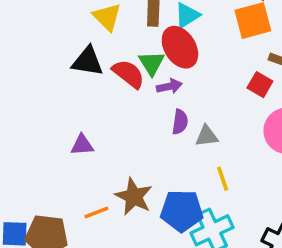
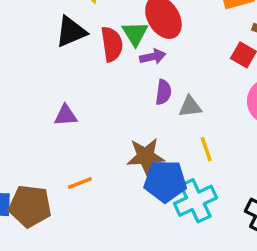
black triangle: (88, 61) -> (71, 32), turned -32
red semicircle: (128, 74) -> (112, 44), turned 44
brown star: (134, 197) -> (146, 156), moved, turned -30

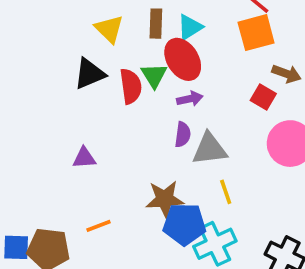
purple arrow: (153, 57) -> (190, 99), moved
gray triangle: (190, 106) -> (210, 149), size x1.5

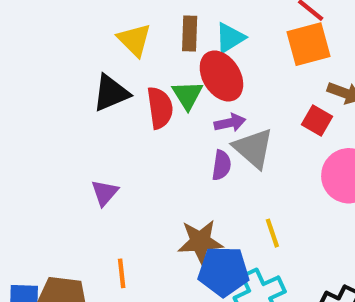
gray triangle: (210, 149) -> (253, 148), moved, turned 48
purple triangle: (84, 158) -> (105, 193), turned -45
orange line: (99, 226) -> (122, 273), turned -75

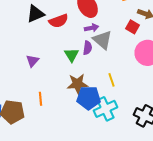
green triangle: (187, 95) -> (72, 55), moved
red semicircle: (160, 108) -> (59, 21), turned 78

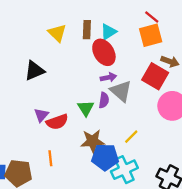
black triangle: (36, 14) -> (34, 71), moved
red semicircle: (59, 21) -> (57, 122), moved
red square: (133, 27) -> (155, 76), size x1.6
yellow line: (112, 80) -> (131, 137), turned 64

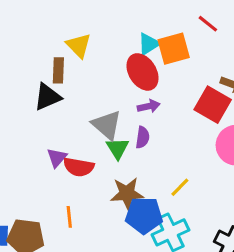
brown rectangle: (87, 30) -> (58, 70), moved
orange square: (151, 35) -> (174, 49), moved
gray triangle: (121, 91) -> (107, 125), moved
red semicircle: (57, 122) -> (79, 167), turned 30

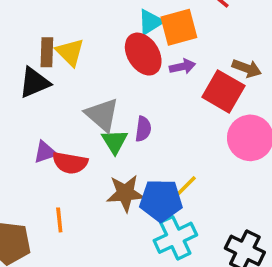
yellow triangle: (79, 45) -> (70, 52), moved
purple arrow: (149, 106) -> (182, 67), moved
purple triangle: (57, 158) -> (45, 152), turned 30
blue pentagon: (144, 215) -> (161, 200), moved

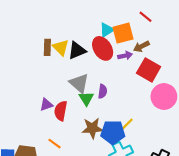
brown arrow: (247, 68) -> (141, 46), moved, turned 133
black triangle: (34, 83) -> (77, 50), moved
red semicircle: (70, 163) -> (61, 111), turned 90
orange line: (59, 220) -> (55, 144), turned -48

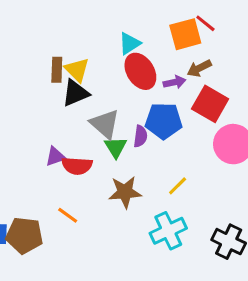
cyan triangle: (107, 30) -> (130, 43), moved
orange square: (123, 33) -> (185, 34), moved
black triangle: (77, 50) -> (75, 93), moved
red semicircle: (61, 111) -> (77, 166), turned -96
blue pentagon: (113, 132) -> (164, 121), moved

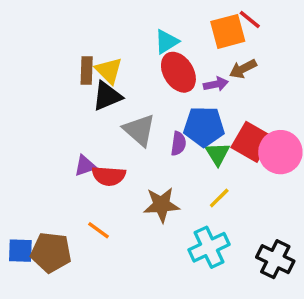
red square: (210, 104) -> (251, 142), moved
green triangle: (116, 147) -> (218, 154), moved

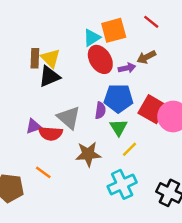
orange square: (228, 31) -> (114, 30), moved
gray triangle: (139, 130) -> (69, 118), moved
green triangle: (218, 154) -> (119, 127), moved

